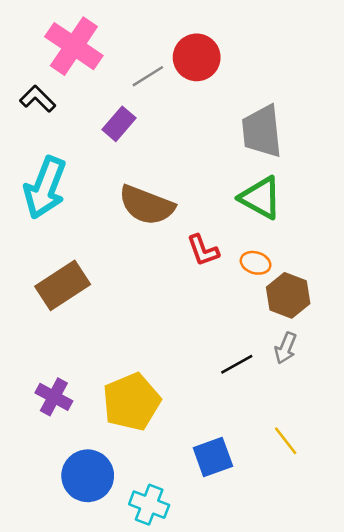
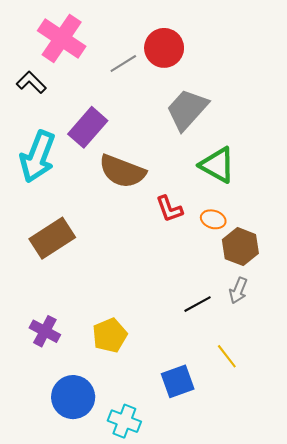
purple rectangle: (119, 124) -> (88, 127), moved, size x1.4
gray trapezoid: (262, 131) -> (187, 110), moved, turned 48
yellow pentagon: (132, 402) -> (110, 335), size x0.7
yellow line: (286, 441) -> (227, 356), moved

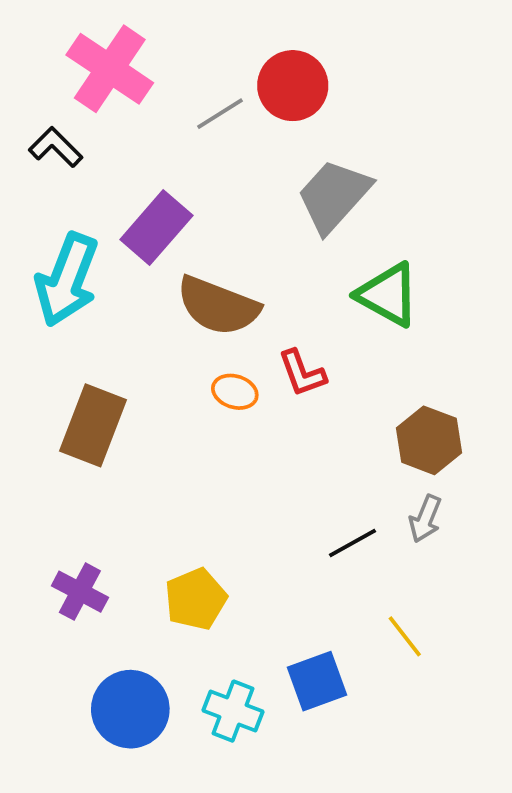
orange ellipse: (213, 219) -> (235, 392), moved
brown rectangle: (52, 238) -> (93, 425), turned -36
cyan cross: (124, 421) -> (233, 711), moved

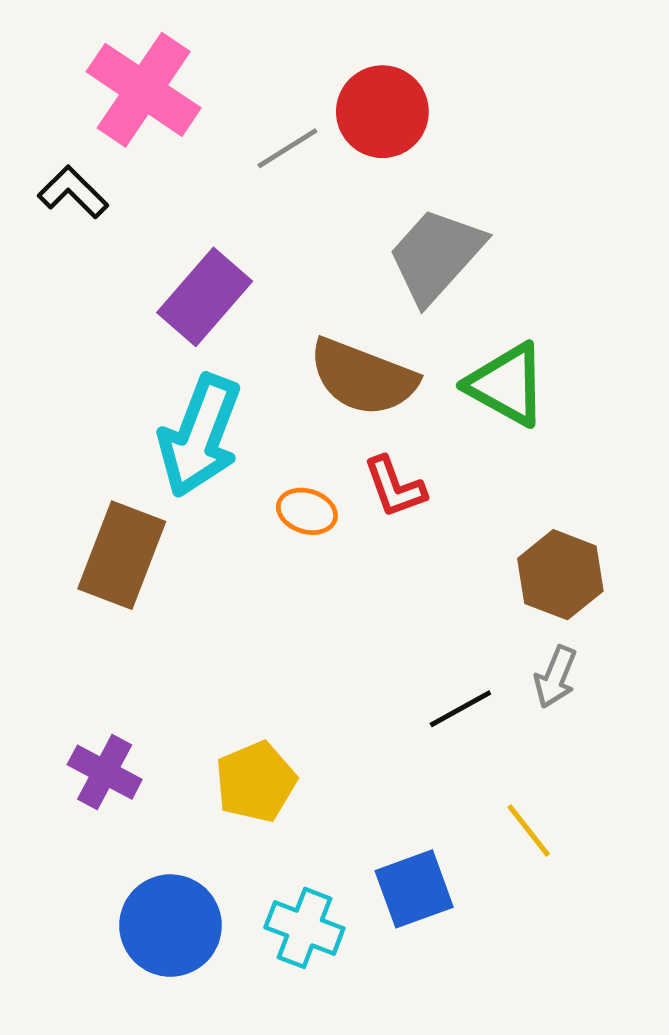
cyan arrow: (67, 280) -> (200, 436), moved
brown semicircle: (218, 306) -> (363, 377), moved

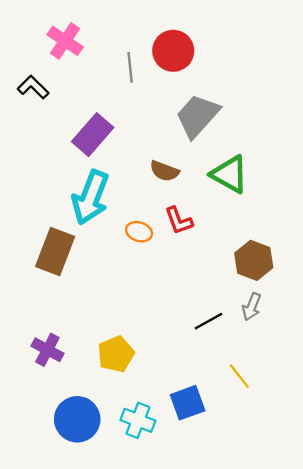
pink cross: (144, 90) -> (65, 41), size x0.7
gray line: (287, 148) -> (130, 67), turned -64
brown semicircle: (363, 377) -> (164, 171), size x0.6

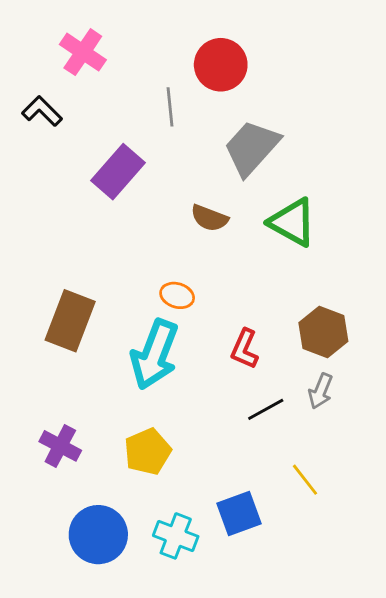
gray line: (130, 67) -> (170, 107), moved
cyan arrow: (90, 197) -> (155, 355), moved
red L-shape: (179, 221) -> (245, 349), moved, turned 44

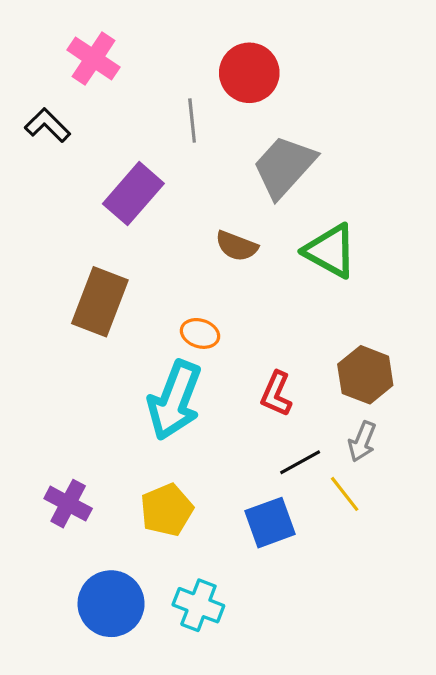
brown rectangle: (70, 321) -> (100, 302), moved
yellow line: (305, 480) -> (345, 494), moved
blue square: (239, 513) -> (270, 523), moved

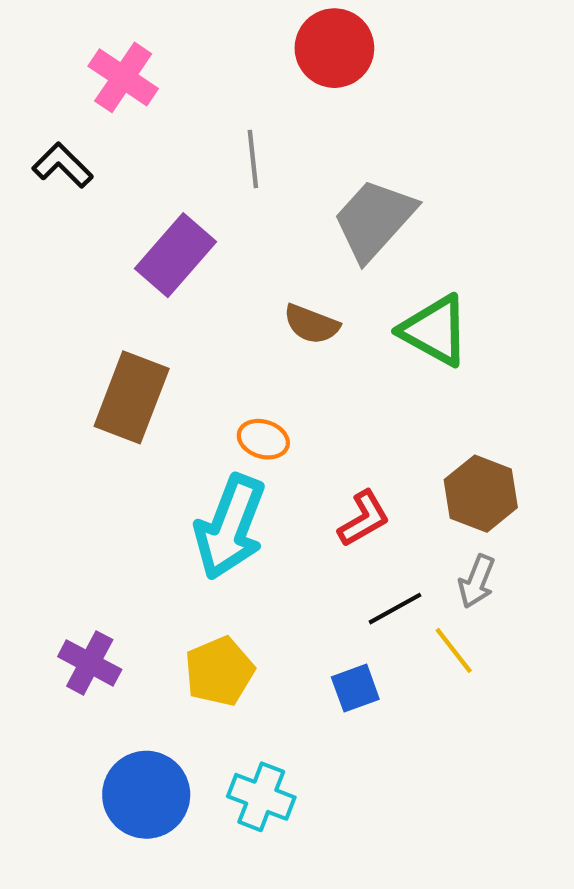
red circle: (249, 73) -> (334, 48), moved
red L-shape: (276, 394) -> (364, 519), turned -144
blue square: (270, 523) -> (355, 688), size x0.7

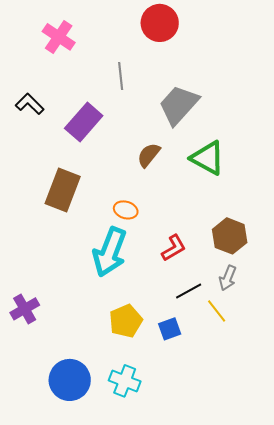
black L-shape: (63, 165) -> (30, 104), moved
brown semicircle: (311, 324) -> (149, 155), turned 108
purple cross: (90, 663) -> (25, 309), moved, turned 32
yellow pentagon: (219, 671) -> (126, 321), moved

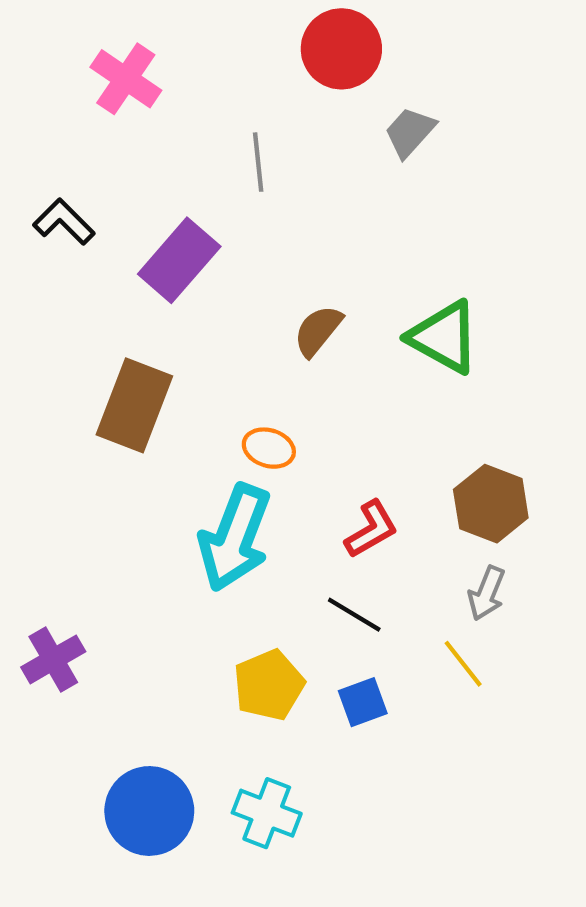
gray trapezoid: (179, 105) -> (410, 132), moved, size x0.6
black line: (189, 291) -> (354, 615), moved, turned 60

